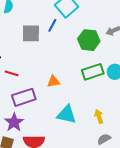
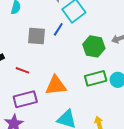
red line: (12, 73) -> (22, 70), moved
orange triangle: (53, 82) -> (56, 85), size x1.6

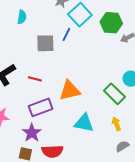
green hexagon: (94, 46) -> (111, 23), moved
green rectangle: (96, 78) -> (114, 94), moved, turned 65

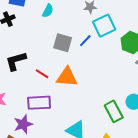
orange triangle: (70, 91) -> (67, 77), moved

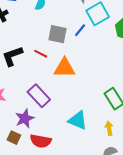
red line: (42, 74) -> (41, 54), moved
purple rectangle: (39, 103) -> (39, 96), turned 55

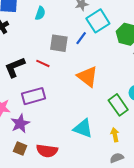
orange triangle: (65, 68) -> (87, 76), moved, turned 40
purple rectangle: (39, 96) -> (33, 96), moved, turned -60
purple star: (25, 118) -> (20, 123), moved

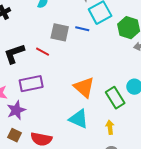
blue line: (81, 38) -> (82, 29), turned 64
orange triangle: (87, 76) -> (84, 87), moved

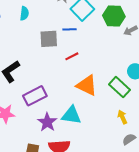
red line: (43, 52) -> (72, 56), moved, turned -40
purple star: (16, 110) -> (47, 122), moved
cyan triangle: (79, 119) -> (71, 115), moved

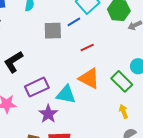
blue line: (70, 29) -> (74, 22), turned -32
red line: (72, 56) -> (87, 47), moved
cyan triangle: (71, 115) -> (66, 94), moved

